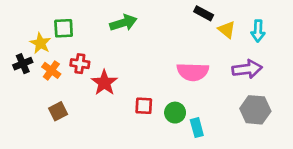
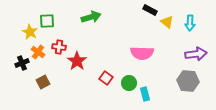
black cross: (23, 64) -> (22, 63), moved
purple arrow: (247, 69) -> (196, 54), moved
red square: (144, 106) -> (106, 78), turned 32

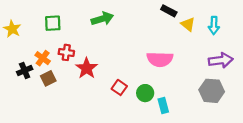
yellow star: (30, 32) -> (12, 29), moved
brown square: (43, 82) -> (48, 78), moved

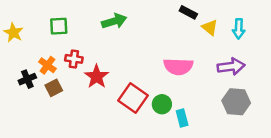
purple arrow: (221, 60) -> (231, 66), moved
red square: (119, 87) -> (133, 98), size x1.6

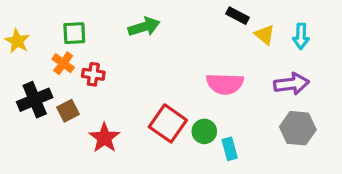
orange cross: (47, 65) -> (63, 63), moved
red star: (97, 77) -> (104, 138), moved
black cross: (27, 79) -> (35, 100), size x1.5

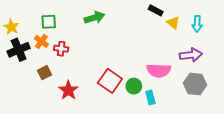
pink semicircle: (225, 84) -> (159, 70), moved
black cross: (35, 100) -> (19, 50), moved

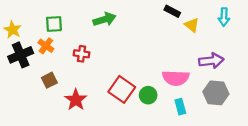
cyan arrow: (197, 24) -> (224, 17), moved
red cross: (61, 49) -> (81, 54), moved
cyan rectangle: (150, 97) -> (180, 107), moved

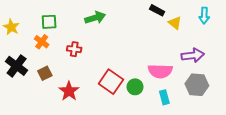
black cross: (21, 55) -> (17, 66), moved, turned -30

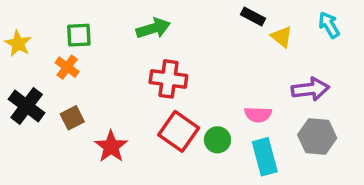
cyan arrow: (204, 16) -> (329, 25), turned 147
red cross: (74, 49) -> (168, 79), moved, size x1.5
pink semicircle: (160, 71) -> (258, 114), size x0.7
cyan rectangle: (164, 97) -> (265, 157), size x1.5

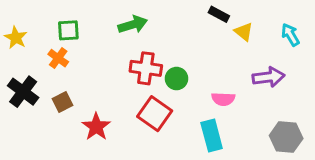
cyan arrow: (329, 25) -> (290, 35), moved
gray hexagon: (317, 136) -> (286, 137), moved
green circle: (217, 140) -> (176, 79), moved
cyan rectangle: (265, 157) -> (212, 136), moved

